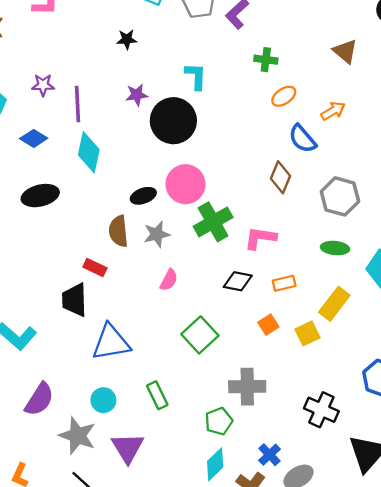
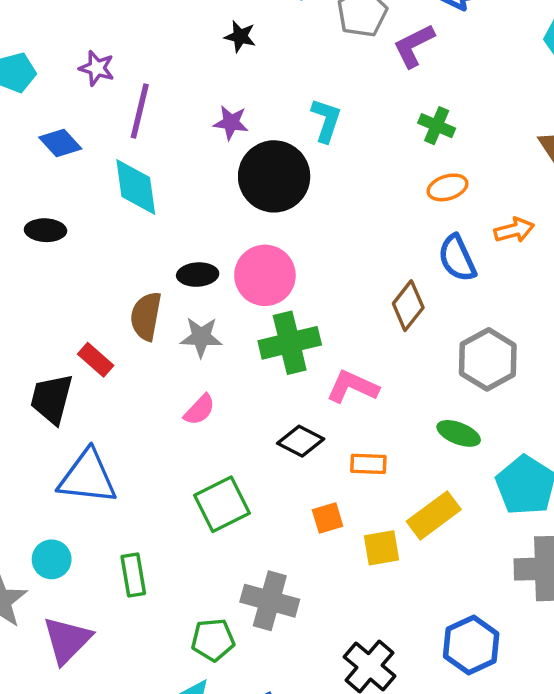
cyan diamond: (89, 152) -> (136, 187), turned -36
black ellipse: (40, 196) -> (45, 230), size x0.7

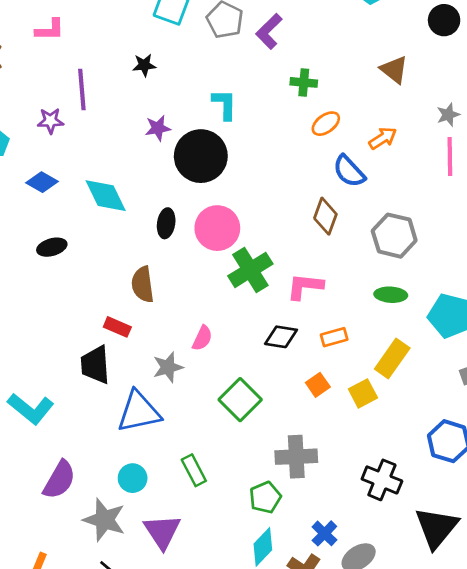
purple line: (140, 111) -> (82, 90), moved
black ellipse: (198, 275) -> (166, 223), moved, turned -60
gray star: (201, 337) -> (168, 367), moved

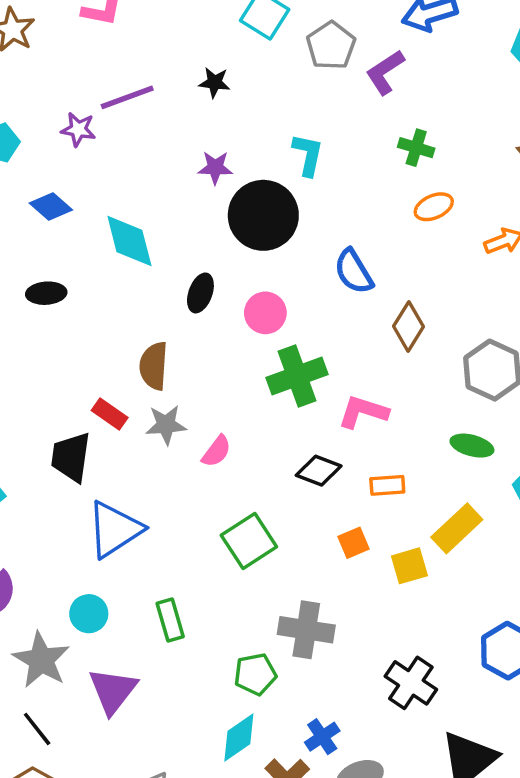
purple line: (82, 90) -> (127, 97), turned 63
blue semicircle: (349, 171) -> (354, 271), moved
pink circle: (217, 228) -> (265, 313), size x0.7
gray star: (168, 367) -> (166, 425), moved
blue triangle: (139, 412) -> (115, 529), turned -33

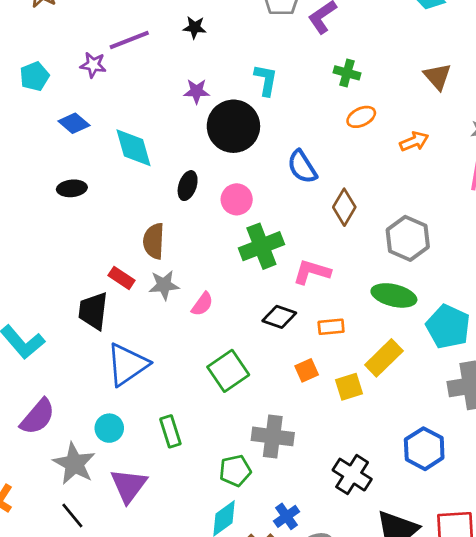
green ellipse: (472, 446) -> (394, 295), size x1.4

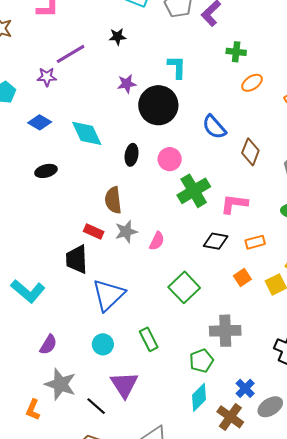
purple semicircle: (38, 417) -> (48, 345), size x0.7
gray star: (74, 464) -> (60, 384), moved
black line: (72, 515) -> (96, 406), moved

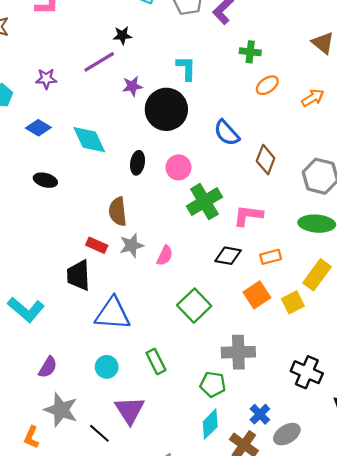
purple line: (71, 54) -> (99, 62), moved
black ellipse: (46, 171) -> (45, 180), turned 30
orange square: (242, 277) -> (257, 295), size x1.4
blue triangle: (108, 295) -> (113, 314), turned 48
green pentagon: (201, 361) -> (213, 384), turned 30

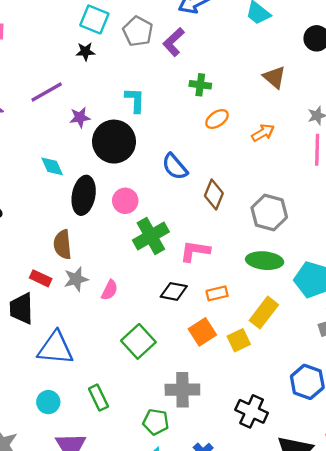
black star: (122, 35) -> (85, 52), moved
cyan diamond: (89, 140) -> (52, 166), moved, size x0.7
black ellipse: (138, 163) -> (84, 195), size x1.6

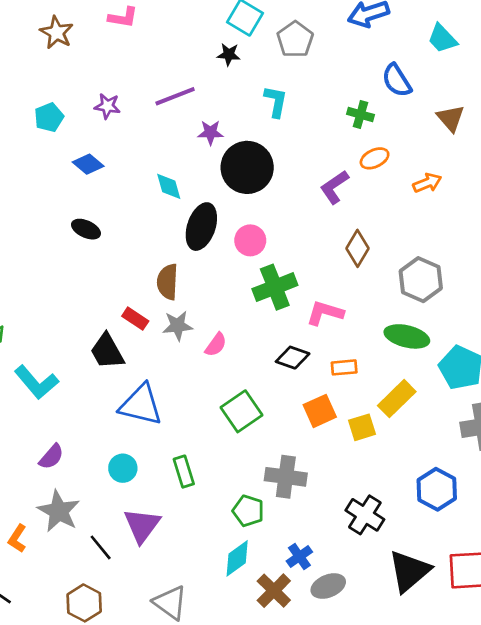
purple L-shape: (174, 42) -> (334, 187), moved
cyan L-shape: (135, 100) -> (276, 101), moved
blue semicircle: (175, 167) -> (397, 80), moved
black trapezoid: (21, 308) -> (107, 351), turned -36

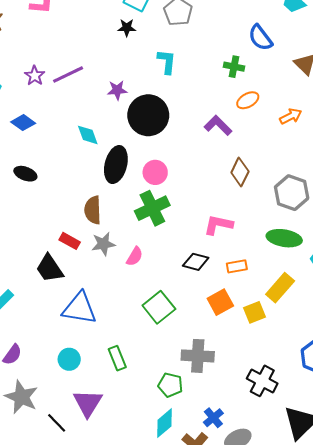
purple line: (175, 96) -> (68, 75), moved
purple star: (107, 106) -> (35, 76), turned 30
purple L-shape: (334, 187) -> (218, 125), turned 84
green cross: (275, 287) -> (152, 208), moved

